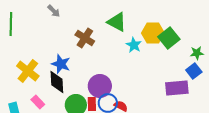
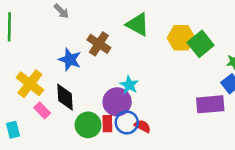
cyan star: (134, 45) -> (129, 85), moved
blue star: (61, 64) -> (70, 60), moved
pink rectangle: (38, 102) -> (42, 110), moved

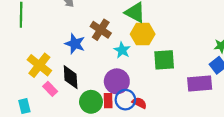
yellow hexagon: (181, 38) -> (143, 34), moved
green square: (201, 44) -> (164, 60), moved, turned 35
cyan star: (129, 85) -> (122, 50), moved

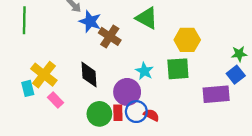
yellow hexagon: (143, 34) -> (187, 40), moved
blue star: (75, 44) -> (90, 21), moved
cyan star: (122, 50) -> (144, 71), moved
black diamond: (71, 77) -> (89, 75), moved
cyan rectangle: (24, 106) -> (28, 88), moved

